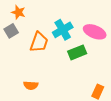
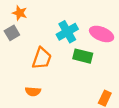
orange trapezoid: (39, 42) -> (42, 58), moved
green rectangle: (77, 52) -> (83, 56), turned 36

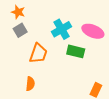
gray square: (12, 33) -> (20, 30), moved
orange semicircle: (33, 92) -> (30, 84), turned -88

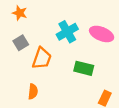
gray square: (20, 30) -> (21, 43), moved
green rectangle: (76, 51) -> (84, 68), moved

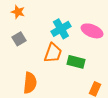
orange trapezoid: (42, 58) -> (53, 53), moved
orange semicircle: (33, 92) -> (30, 83), size x1.5

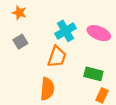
green rectangle: (76, 62) -> (93, 74), moved
orange semicircle: (30, 83) -> (47, 89), moved

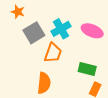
gray square: (20, 42) -> (34, 33), moved, size x1.5

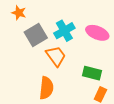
orange trapezoid: (53, 53) -> (56, 56), turned -55

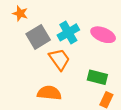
orange semicircle: (46, 88) -> (49, 93), turned -90

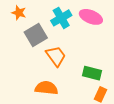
cyan cross: (68, 32) -> (61, 18), moved
pink ellipse: (103, 35) -> (91, 17), moved

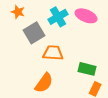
orange trapezoid: (56, 56) -> (53, 53), turned -50
orange semicircle: (46, 88) -> (44, 83), turned 120

